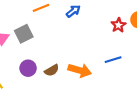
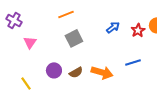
blue arrow: (73, 11) -> (113, 27), moved
gray square: (24, 34) -> (74, 38), moved

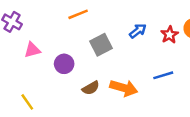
gray square: (74, 38) -> (101, 45), moved
pink triangle: (30, 42) -> (32, 50), turned 40
purple circle: (54, 70) -> (64, 64), moved

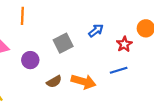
orange line: (78, 14) -> (22, 16), moved, turned -66
red star: (170, 35) -> (124, 44), moved

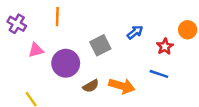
purple circle: (30, 60) -> (66, 63), size x1.5
blue line: (119, 70) -> (159, 74), turned 36

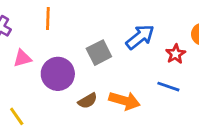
blue arrow: (135, 32) -> (140, 37), size x1.5

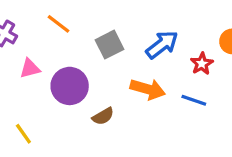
orange line: (48, 19) -> (58, 24), turned -55
gray square: (99, 53) -> (109, 45), moved
orange arrow: (124, 101) -> (148, 89), moved

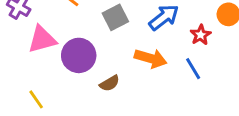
pink triangle: (30, 68) -> (42, 39), size x1.5
blue line: (194, 100) -> (193, 69), turned 40

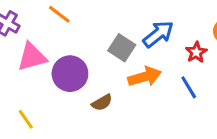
gray square: (115, 17) -> (122, 48), moved, turned -30
orange arrow: (151, 58) -> (145, 77), turned -32

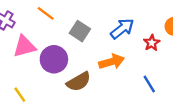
gray square: (122, 48) -> (80, 31), moved
blue line: (189, 87) -> (149, 84), moved
brown semicircle: (102, 103) -> (79, 82), size x1.5

